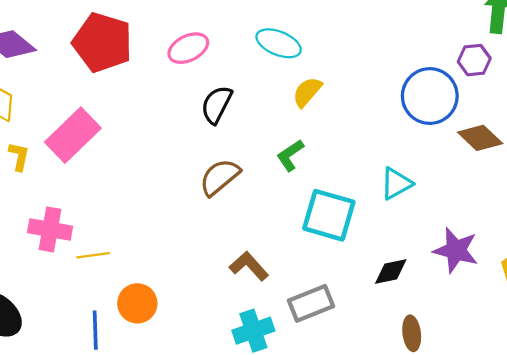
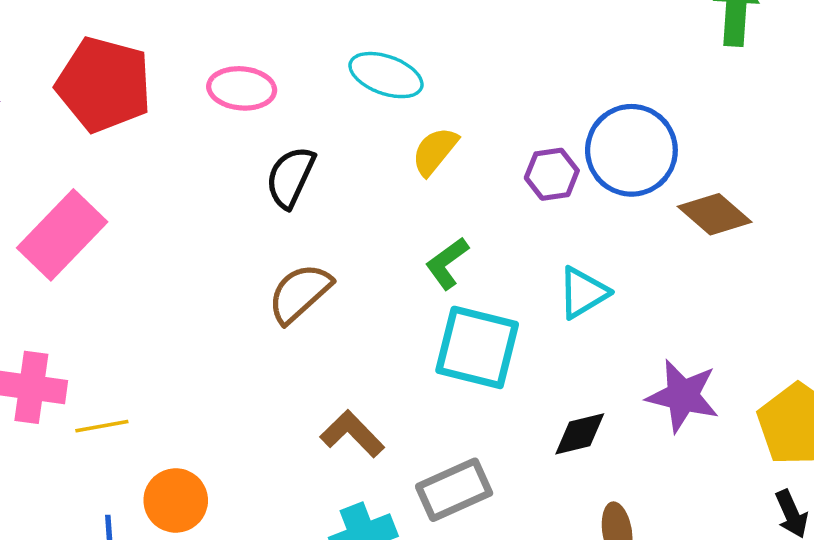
pink ellipse: (188, 48) -> (242, 88), turned 33
purple hexagon: (474, 60) -> (552, 174), moved
green L-shape: (290, 155) -> (447, 263), moved

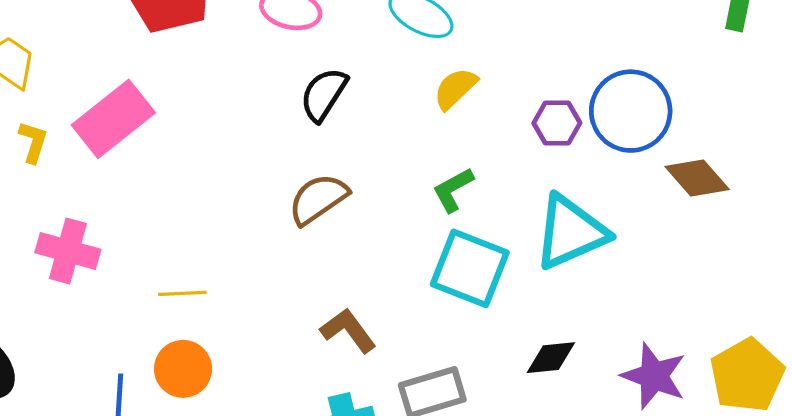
cyan triangle: (583, 293) -> (571, 232), size x1.6
purple star: (683, 396) -> (654, 376), moved
yellow line: (102, 426) -> (182, 293), moved

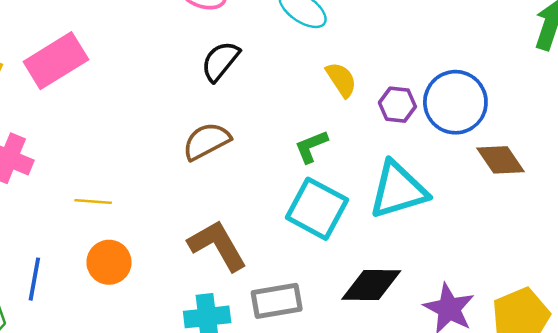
yellow semicircle: (455, 89) -> (341, 80), moved, turned 93
brown L-shape: (348, 330) -> (218, 245), size x1.4
black diamond: (551, 358) -> (371, 285), size x1.5
orange circle: (183, 369) -> (109, 262), moved

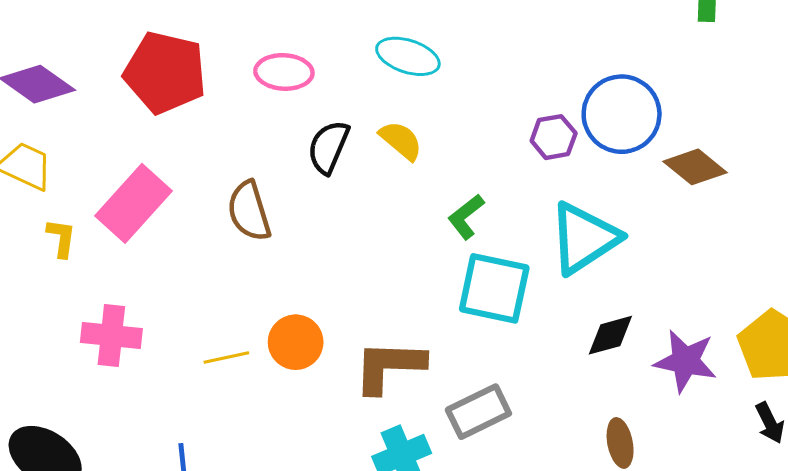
yellow semicircle: (341, 80) -> (401, 141), moved
brown semicircle: (206, 141) -> (249, 211), moved, turned -63
brown L-shape: (218, 245) -> (389, 366), turned -42
orange circle: (109, 262) -> (296, 342), moved
black diamond: (371, 285) -> (610, 335), moved, size x0.7

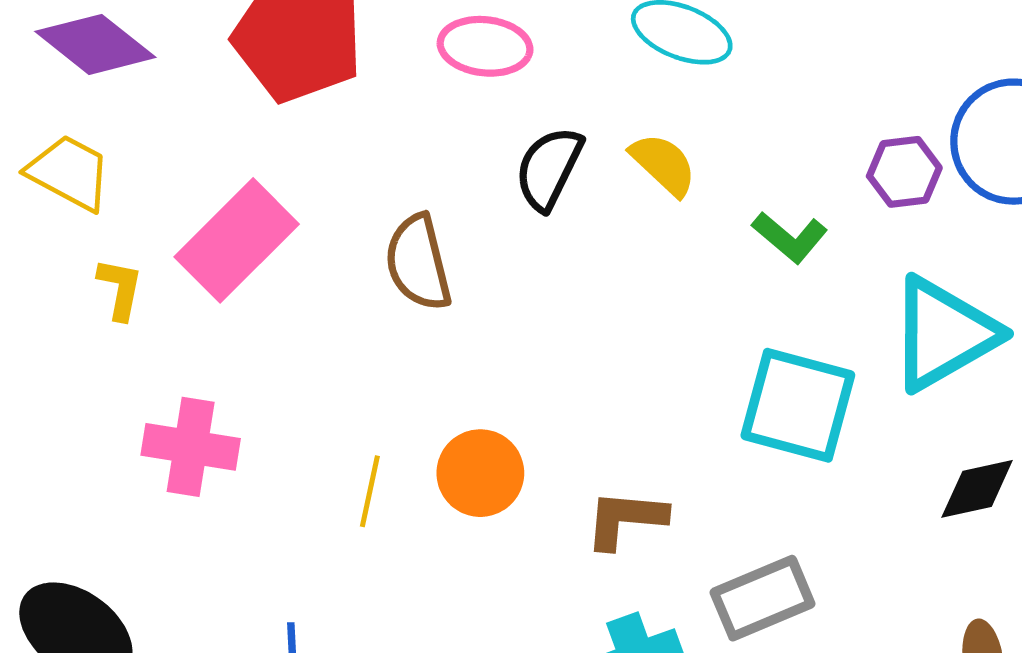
green L-shape: (466, 217) -> (790, 237), moved, turned -105
yellow line: (226, 357) -> (370, 491), turned -69
brown L-shape: (389, 366) -> (626, 519), size x0.7

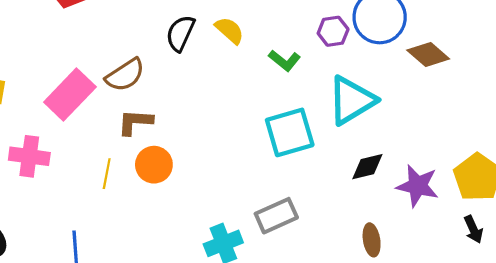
pink rectangle: (237, 240) -> (70, 95), moved
brown semicircle: (418, 263) -> (125, 75), turned -108
cyan square: (798, 405) -> (290, 132), turned -30
brown L-shape: (626, 519) -> (135, 122), moved

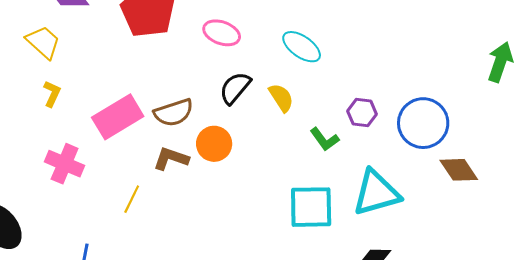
purple hexagon: (333, 31) -> (362, 113), moved
orange circle: (154, 165) -> (214, 144), moved

